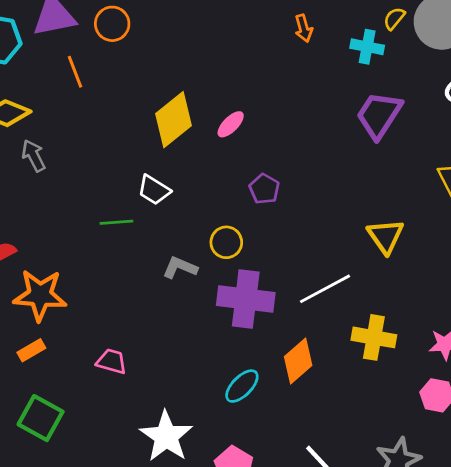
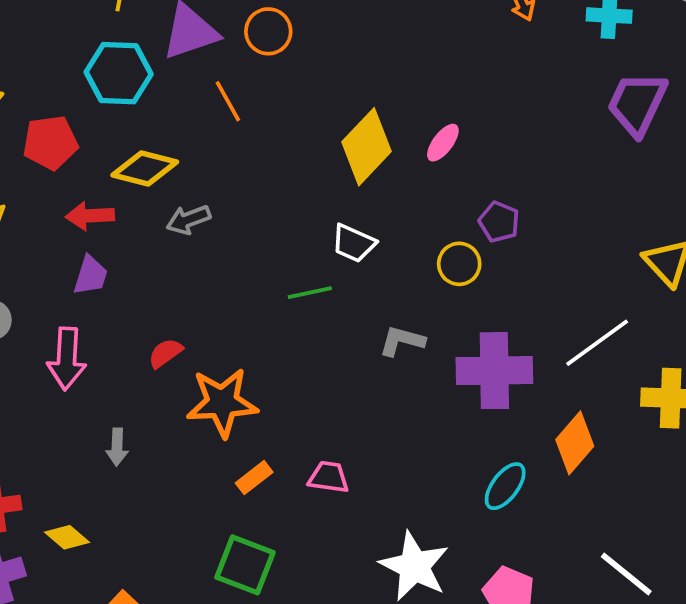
gray arrow: (34, 156) -> (188, 220), turned -76
yellow circle: (226, 242) -> (459, 264), moved
orange rectangle: (31, 350) -> (254, 478), moved

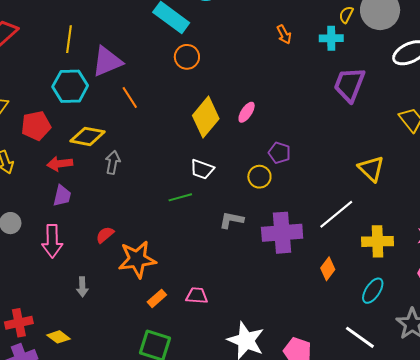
orange circle: (268, 31) -> (187, 57), moved
gray arrow: (188, 220) -> (113, 162), turned 125
orange diamond: (575, 443) -> (328, 269), size x0.7
cyan ellipse: (505, 486) -> (373, 291), moved

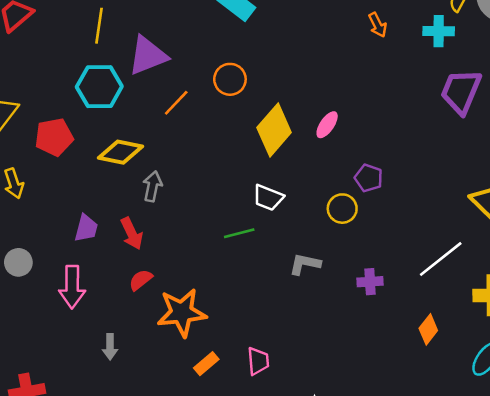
orange circle: (187, 57) -> (230, 79), moved
orange line: (130, 97) -> (176, 103), turned 75
red arrow: (60, 164) -> (132, 233), moved, turned -110
purple cross: (282, 233) -> (370, 282), size x0.5
pink trapezoid: (197, 296) -> (258, 361), turned 80

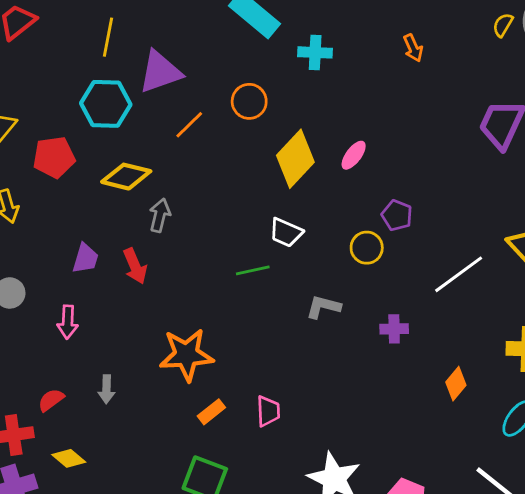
cyan cross: (439, 31) -> (315, 52), moved
white line: (441, 259) -> (459, 274), moved
red semicircle: (141, 280) -> (51, 400), moved
pink arrow: (72, 287) -> (68, 322), size x0.7

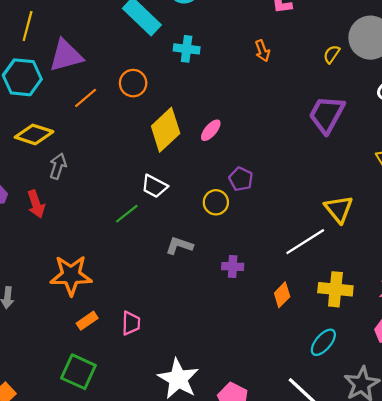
yellow semicircle: (503, 25) -> (332, 54), moved
green line: (253, 270) -> (127, 214), turned -30
white line: (459, 274) -> (305, 242), moved
orange diamond: (456, 384) -> (282, 295), moved

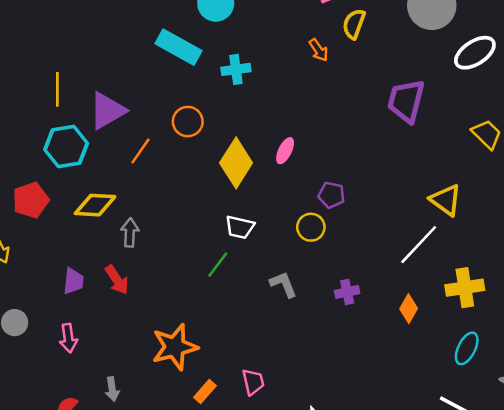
yellow semicircle: (332, 54) -> (354, 24), moved, size x1.4
gray L-shape: (179, 246) -> (283, 284), turned 64

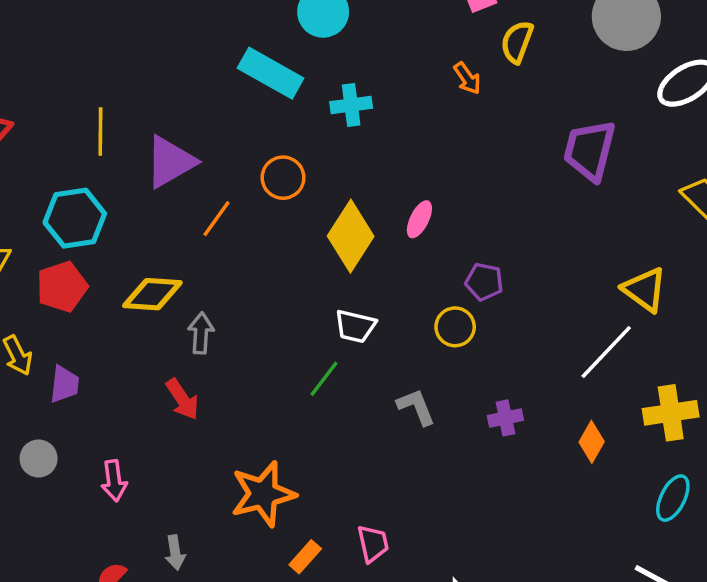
cyan hexagon: (66, 146) -> (75, 218), moved
purple trapezoid: (73, 281) -> (64, 384), moved

